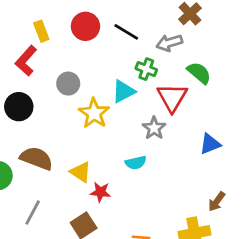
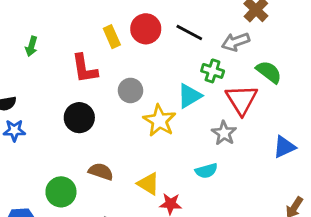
yellow rectangle: (41, 31) -> (112, 37), moved
red L-shape: (26, 61) -> (84, 68), turned -48
brown semicircle: (36, 158) -> (101, 172), size x0.7

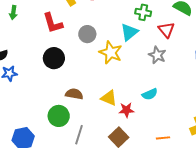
red triangle: (242, 100) -> (166, 30), size x0.7
cyan semicircle: (206, 171) -> (150, 94), moved
green circle: (61, 192) -> (59, 116), moved

